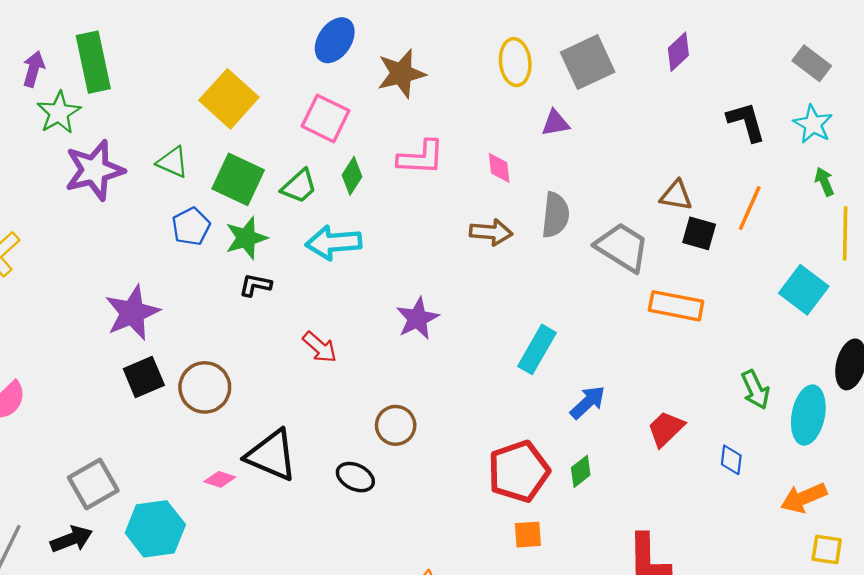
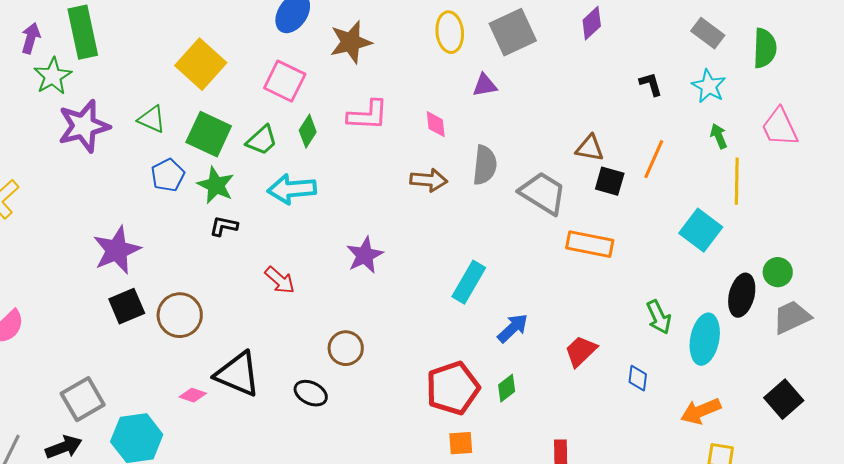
black L-shape: (746, 122) -> (651, 84), size x0.7
green star: (246, 238) -> (216, 185), turned -30

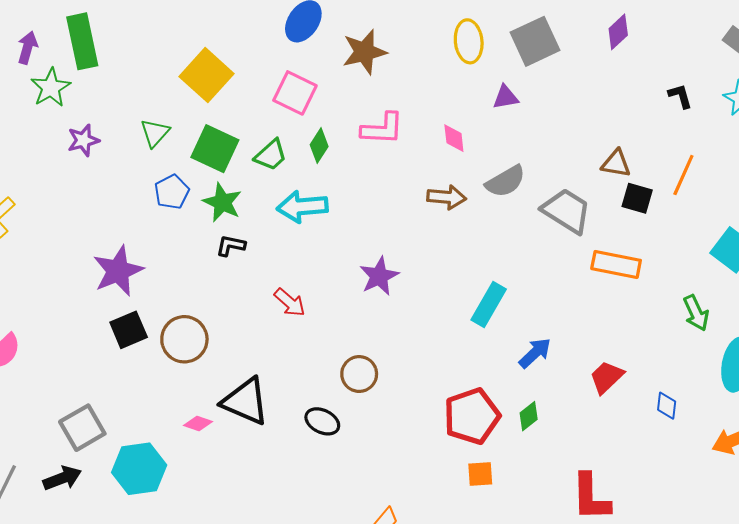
green triangle: (152, 119) -> (155, 133), turned 48
purple star: (84, 126) -> (83, 140), size x0.6
gray semicircle: (485, 165) -> (506, 181), turned 54
green arrow: (659, 317) -> (696, 313), moved

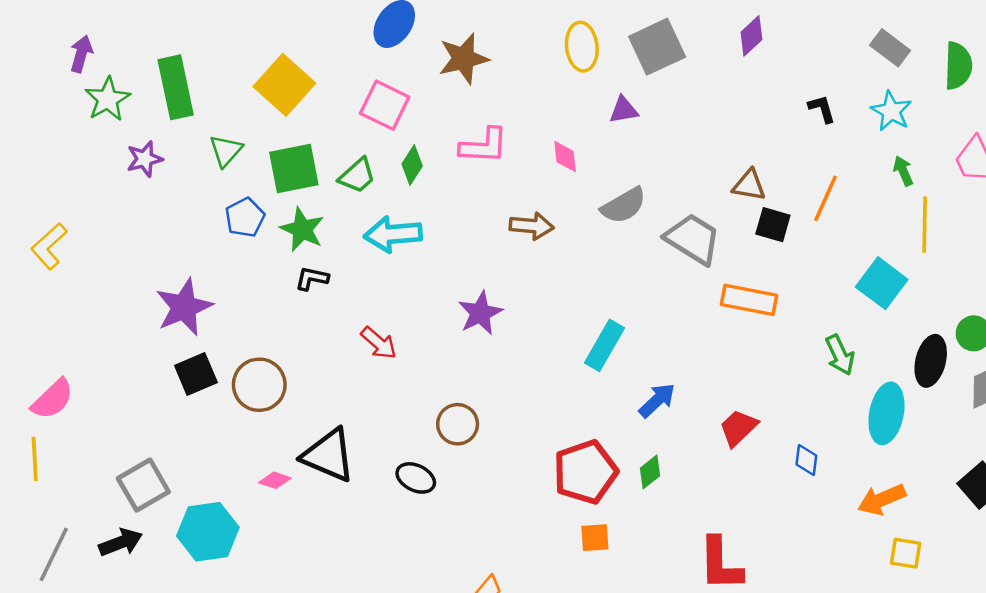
green rectangle: (82, 41) -> (176, 87), moved
green square: (215, 149) -> (294, 168), turned -36
brown arrow: (447, 197) -> (532, 226), moved

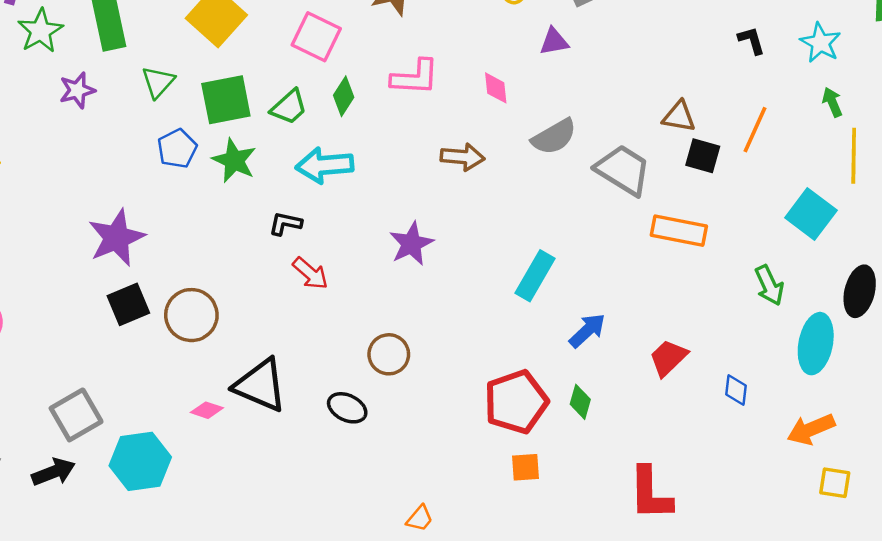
black L-shape: (312, 278) -> (285, 223), moved
green diamond: (650, 472) -> (580, 402), turned -36

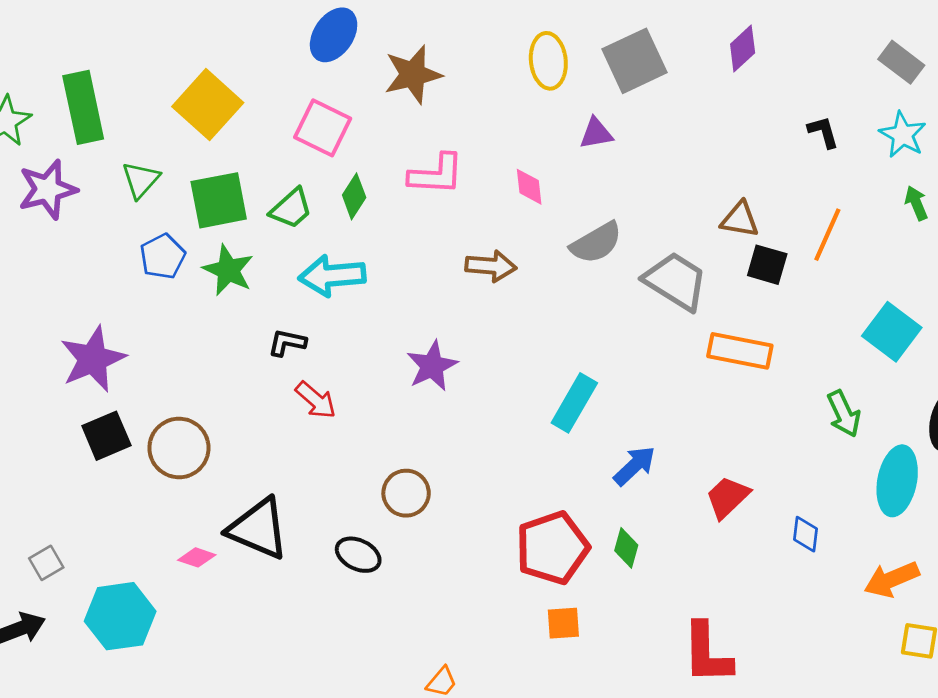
purple star: (77, 90) -> (48, 189), size x1.4
gray square: (76, 415) -> (46, 563), size x0.6

